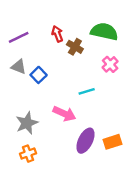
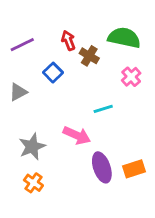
gray triangle: (19, 67) -> (18, 92), moved, turned -49
blue square: (39, 75) -> (53, 73), moved
purple ellipse: (85, 141) -> (102, 167), turned -45
orange cross: (28, 154) -> (33, 183), turned -35

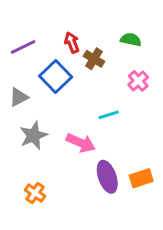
green semicircle: (124, 38) -> (131, 40), size x0.6
blue square: (53, 73) -> (56, 76), size x1.5
gray star: (32, 147) -> (33, 135), moved

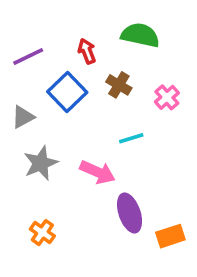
green semicircle: (131, 40) -> (140, 35), moved, size x1.5
brown cross: (94, 59) -> (119, 85), moved
orange rectangle: (141, 178) -> (170, 236), moved

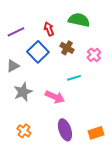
purple ellipse: (130, 213) -> (65, 130), moved

